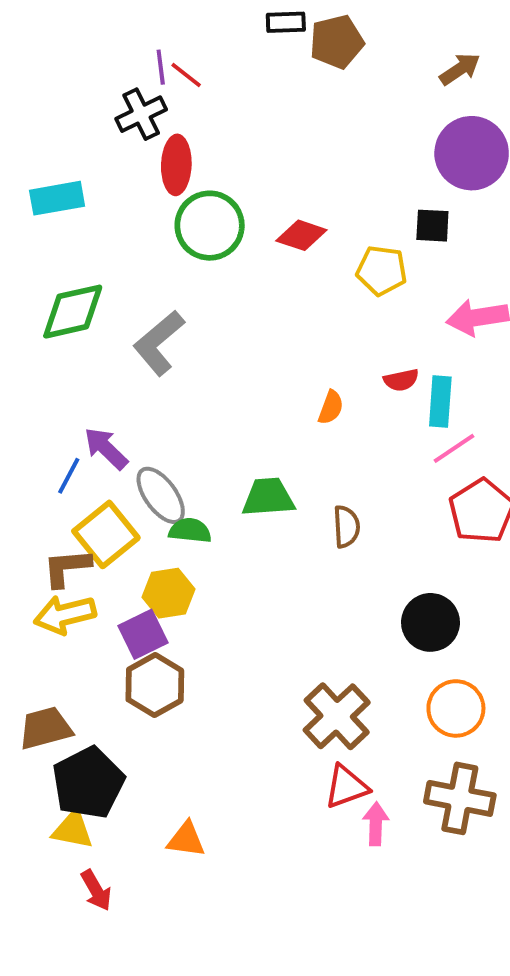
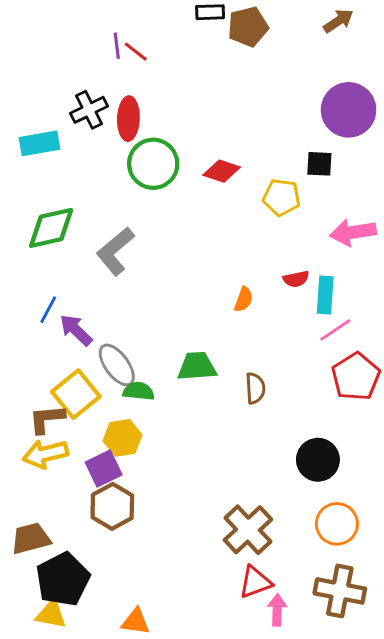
brown arrow: (460, 69) -> (338, 21), moved
black cross: (141, 114) -> (89, 110), moved
blue line: (69, 476) -> (48, 310), moved

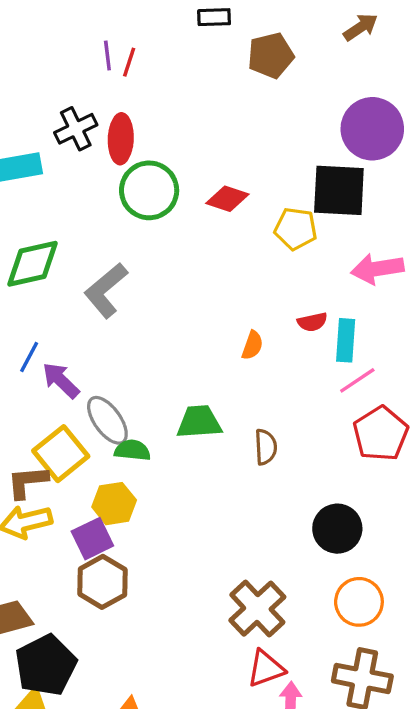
brown pentagon: (248, 27) -> (271, 55), moved
red line: (136, 52) -> (129, 62), turned 70
black square: (319, 164) -> (339, 190), size x1.8

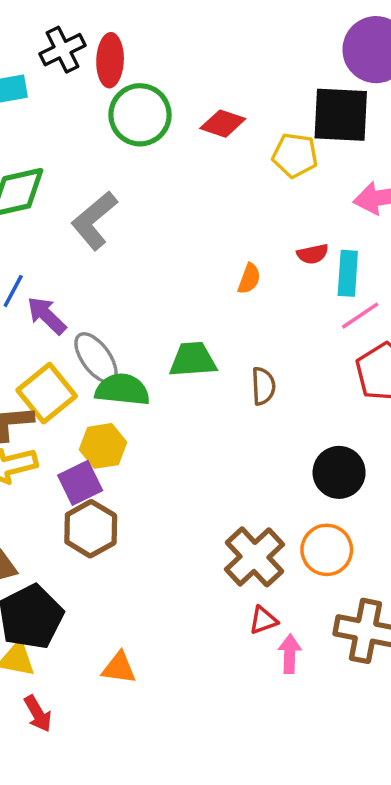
green semicircle: (132, 450) -> (122, 390), size x1.4
orange circle: (359, 602) -> (327, 550), moved
red triangle: (266, 669) -> (263, 620), size x0.7

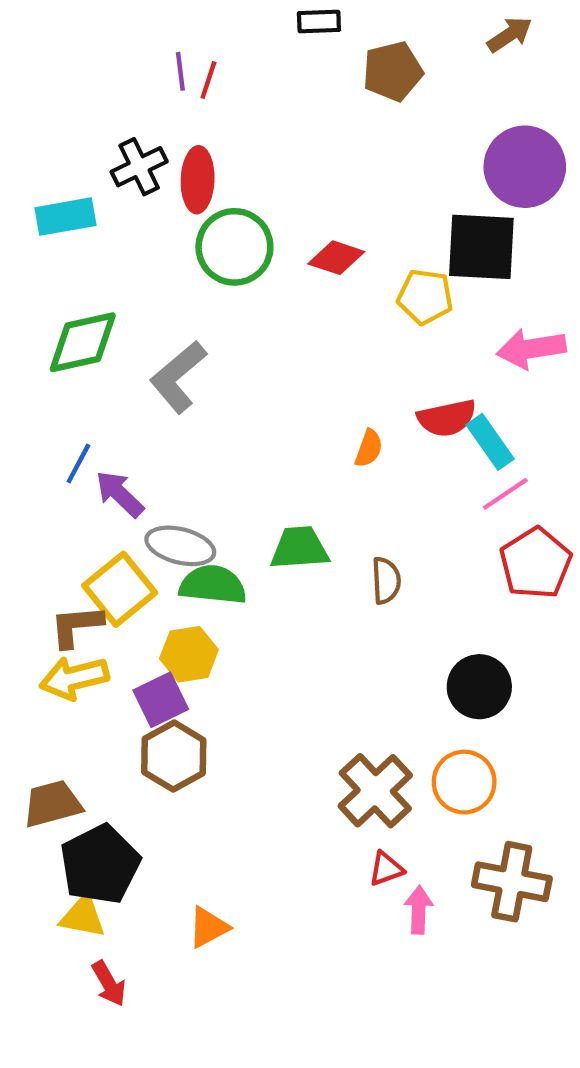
red semicircle: (313, 254) -> (447, 418), size x1.5
cyan rectangle: (348, 273) -> (490, 442), turned -39
gray ellipse: (96, 358) -> (180, 546), turned -40
orange triangle: (119, 668) -> (208, 927), turned -36

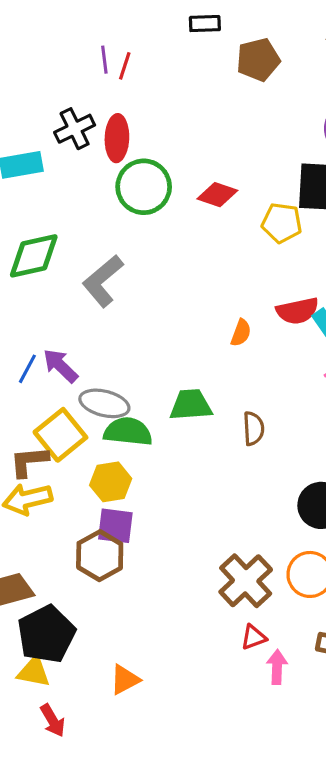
blue line: (78, 464) -> (27, 369), moved
purple square: (161, 700) -> (115, 526), moved, turned 33

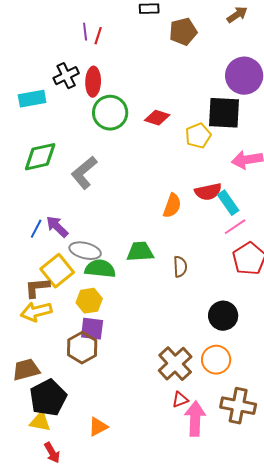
yellow pentagon: (282, 223) -> (198, 136), turned -30
orange semicircle: (241, 333) -> (172, 206), size x1.4
pink arrow: (277, 667) -> (195, 419), size x1.6

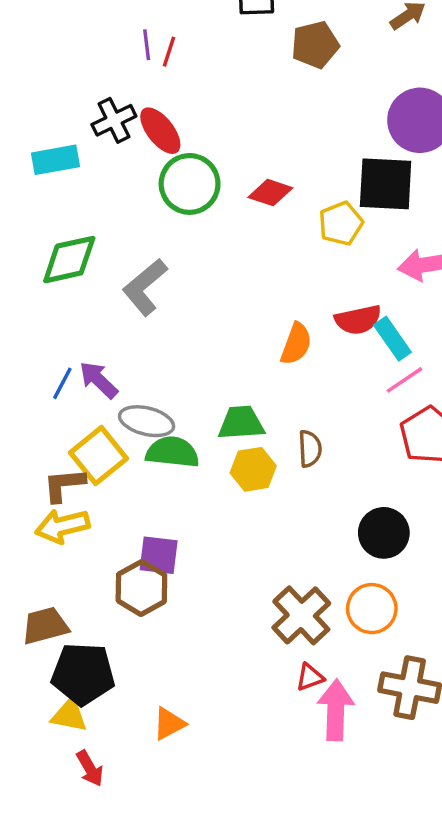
red ellipse: (93, 82) -> (160, 131), turned -40
yellow hexagon: (89, 301) -> (253, 469), moved
black pentagon: (48, 398) -> (83, 674), turned 30

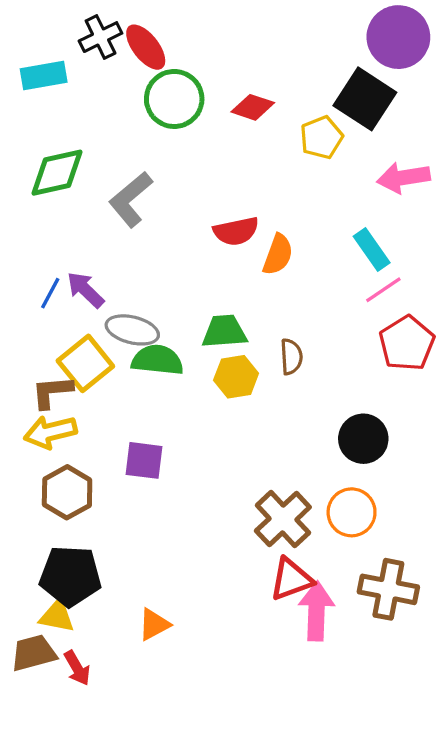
black square: (386, 184) -> (365, 99), turned 30
red semicircle: (358, 320) -> (236, 231), moved
brown hexagon: (141, 588) -> (67, 492), moved
brown trapezoid: (45, 626) -> (34, 653), moved
red triangle: (310, 677) -> (291, 579), size x1.6

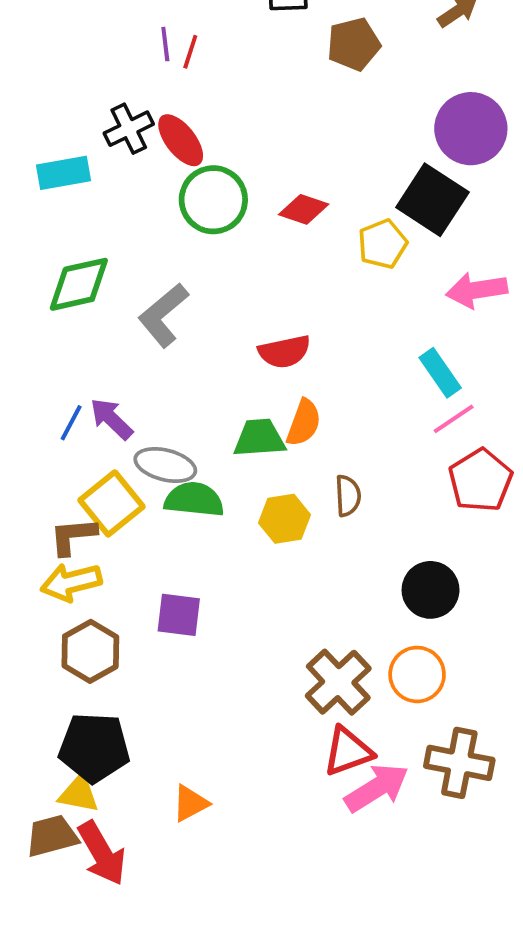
orange semicircle: (278, 255) -> (304, 423), moved
green trapezoid: (224, 332) -> (259, 438), moved
pink arrow: (316, 611) -> (377, 788), turned 56
red arrow: (77, 668) -> (102, 853), size x1.6

